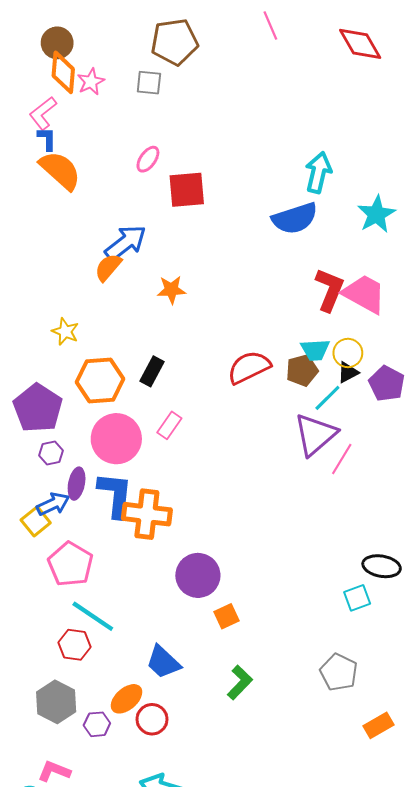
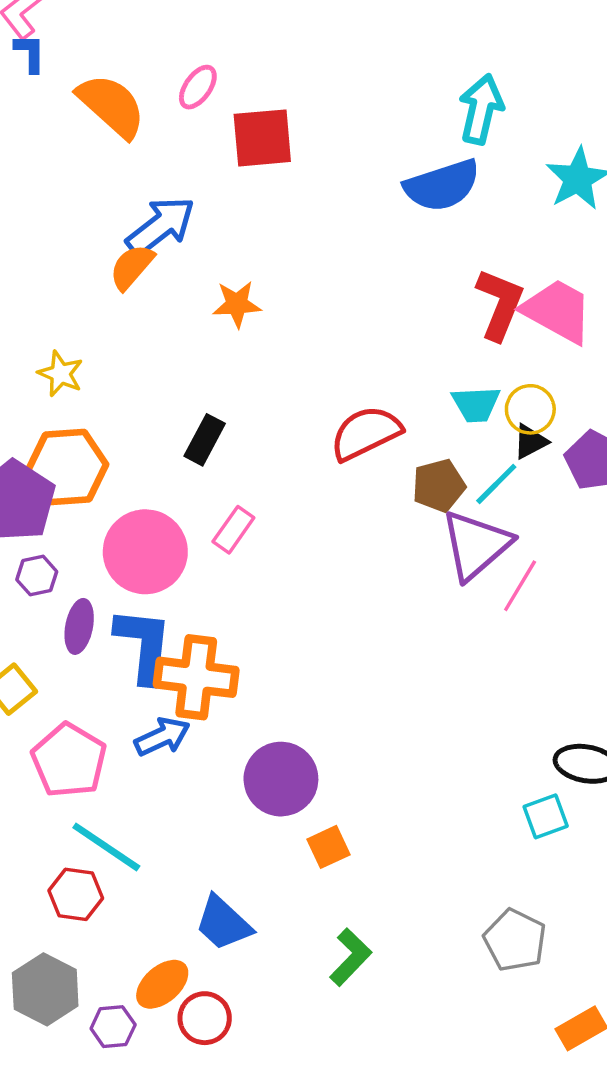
orange semicircle: (60, 170) -> (111, 106), moved
brown pentagon: (302, 370) -> (439, 486), moved
orange hexagon: (100, 381) -> (67, 467), moved
blue arrow: (53, 504) -> (162, 737), moved

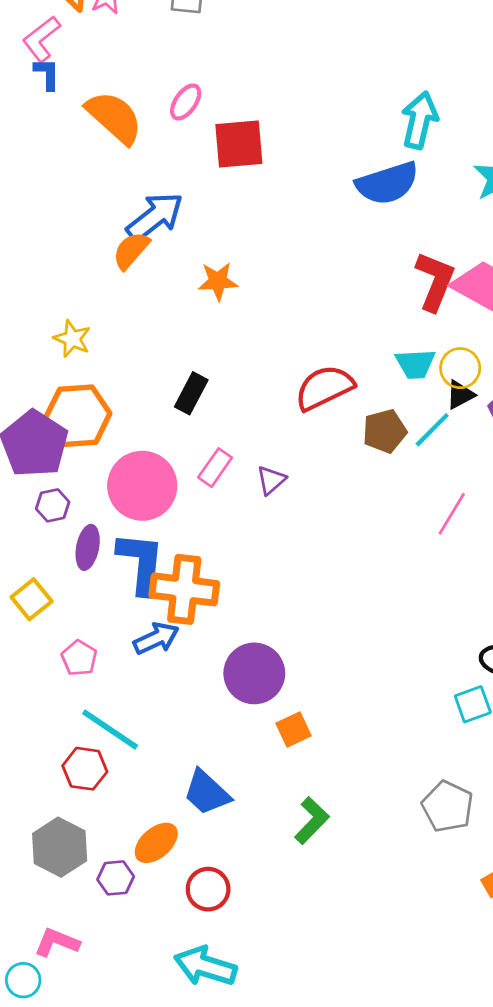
purple triangle: (476, 545) -> (271, 480), moved, size x0.5
pink pentagon: (69, 760) -> (79, 658), size x0.6
red circle: (205, 1018) -> (208, 889), moved

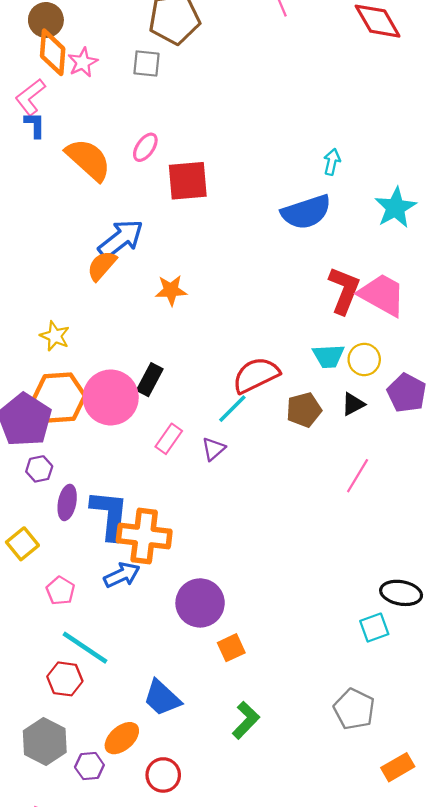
cyan arrow: (420, 120) -> (332, 162), size x0.6
black triangle: (460, 395) -> (353, 404), moved
cyan line: (432, 430) -> (232, 409), moved
pink circle: (142, 486) -> (111, 397), moved

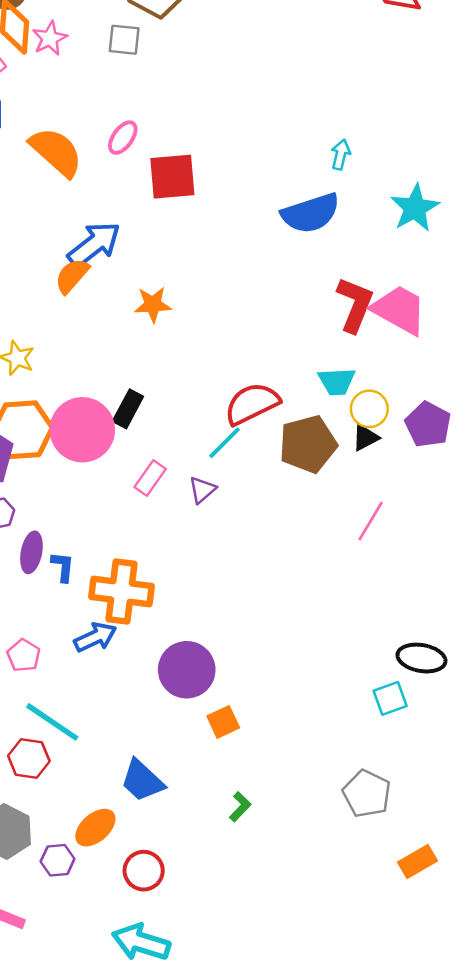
yellow circle: (364, 359) -> (369, 409), moved
brown pentagon: (304, 410) -> (308, 444), size x1.4
blue L-shape: (110, 515) -> (63, 567), moved, size x0.5
green L-shape: (246, 720) -> (240, 807), size x0.7

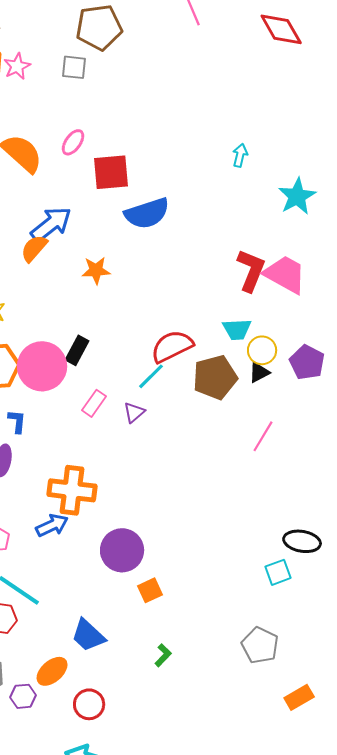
blue semicircle: (311, 213) -> (147, 213), moved
blue L-shape: (63, 567) -> (17, 421), moved

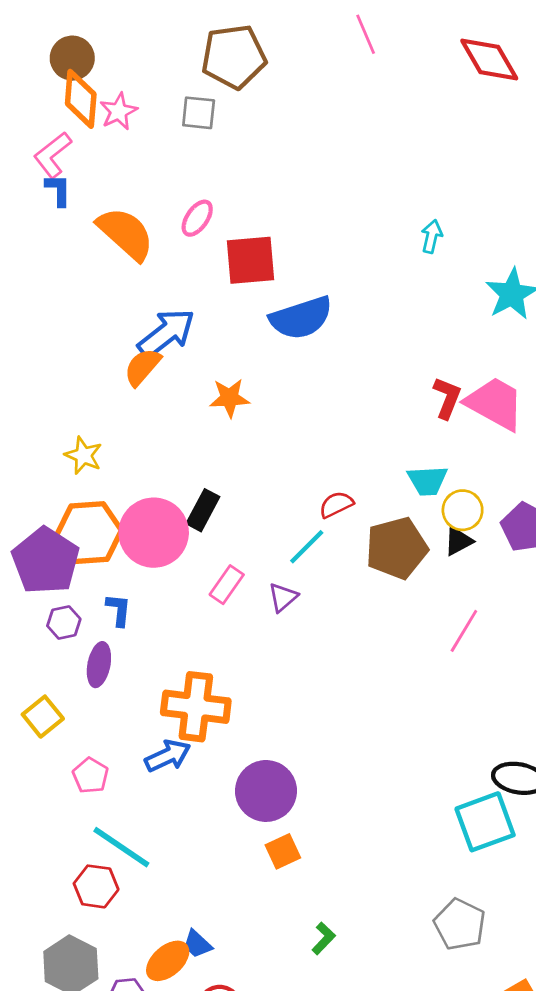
red L-shape: (251, 270) -> (447, 398), size x0.7
red semicircle: (172, 346) -> (336, 505), size x0.6
cyan square: (278, 572) -> (485, 822), size x1.6
orange square: (150, 590) -> (283, 851), moved
blue trapezoid: (88, 635) -> (197, 944), moved, size x0.6

